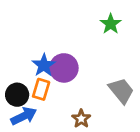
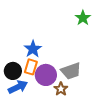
purple circle: (64, 68) -> (46, 75), moved
gray trapezoid: (121, 91) -> (71, 71), moved, turned 110

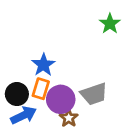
brown star: (61, 89) -> (69, 118), moved

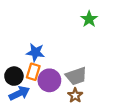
blue star: (43, 65) -> (35, 52), turned -30
brown star: (69, 118) -> (75, 95), moved

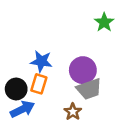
purple circle: (49, 80) -> (83, 70), moved
brown star: (75, 95) -> (73, 112), moved

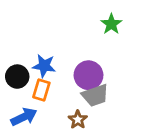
black circle: (16, 89) -> (17, 77), moved

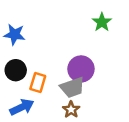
blue star: (44, 66) -> (14, 34), moved
gray trapezoid: (95, 95) -> (72, 87), moved

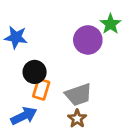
purple circle: (81, 69) -> (88, 40), moved
black circle: (16, 70) -> (35, 72), moved

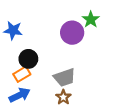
orange rectangle: (41, 89) -> (22, 74), moved, turned 42

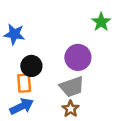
purple circle: (72, 33) -> (78, 57), moved
orange rectangle: (22, 74) -> (24, 83), turned -63

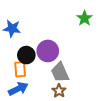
purple circle: (78, 57) -> (48, 51), moved
gray trapezoid: (72, 87) -> (60, 72), turned 85

